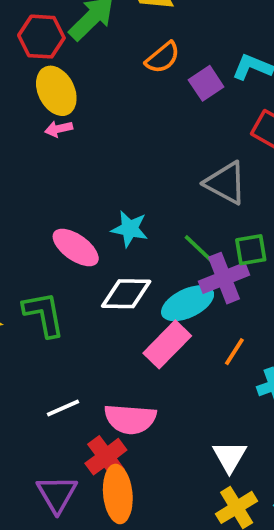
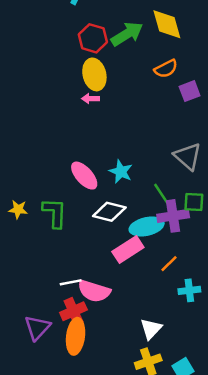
white line: (63, 408) -> (71, 282), moved

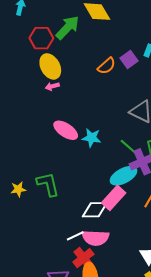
orange semicircle: (166, 69) -> (106, 66), moved
pink ellipse: (84, 176) -> (66, 130), moved
white diamond: (109, 212) -> (95, 210), moved

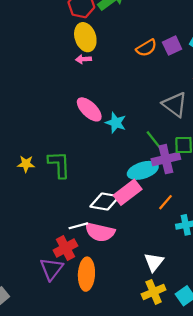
red cross: (83, 258) -> (65, 248), moved

